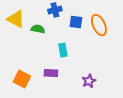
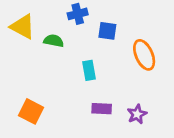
orange ellipse: (99, 25) -> (144, 55), moved
purple rectangle: (51, 73) -> (102, 109), moved
purple star: (89, 81) -> (137, 114), moved

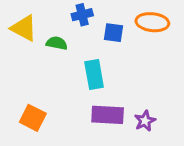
orange ellipse: (144, 55) -> (152, 22), moved, turned -60
cyan rectangle: (89, 70) -> (94, 74), size x1.4
purple rectangle: (102, 109) -> (108, 115), size x1.5

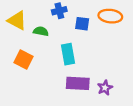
orange square: (33, 118) -> (24, 60), moved

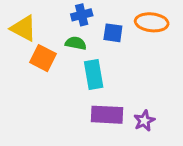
green semicircle: (41, 31) -> (76, 43), moved
orange square: (24, 60) -> (43, 58), moved

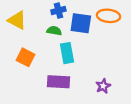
blue square: (113, 33) -> (81, 23), size x1.5
orange square: (43, 58) -> (26, 57), moved
purple rectangle: (107, 115) -> (58, 82), moved

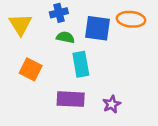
blue cross: (58, 11) -> (59, 13), moved
yellow triangle: (17, 20) -> (20, 24), turned 30
purple star: (103, 86) -> (112, 104), moved

